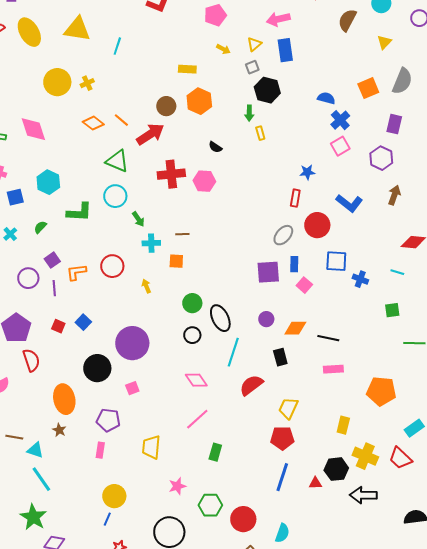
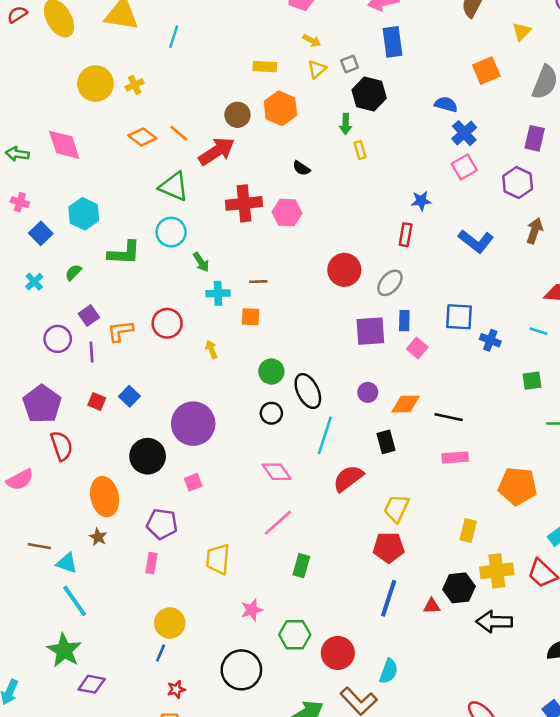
yellow triangle: (254, 44) -> (317, 69), moved
orange square: (368, 88) -> (486, 71), moved
blue square: (15, 197) -> (41, 233), turned -30
red circle: (317, 225) -> (344, 270), moved
yellow cross: (365, 456) -> (497, 571), turned -30

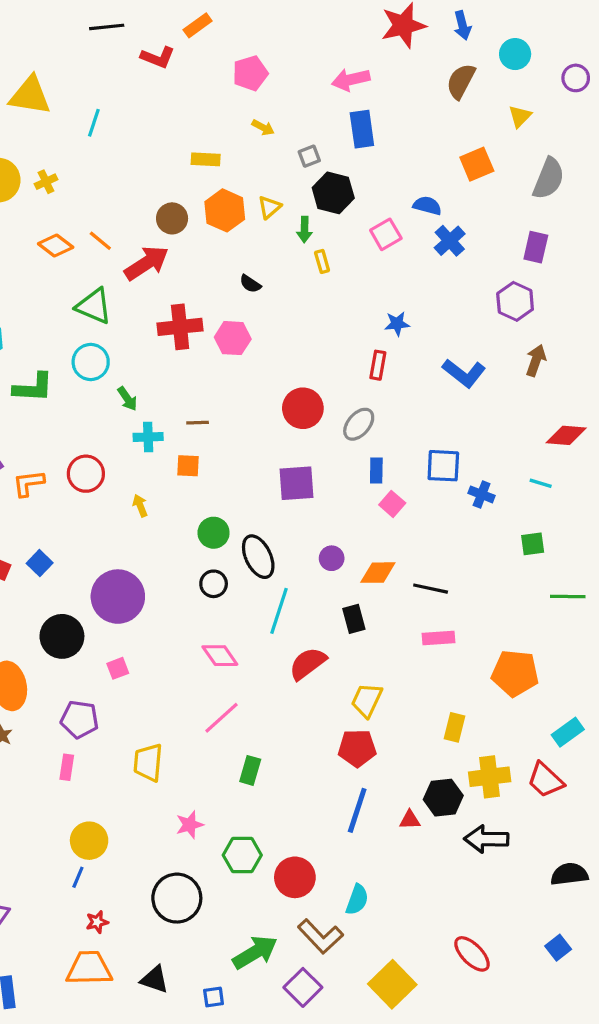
yellow triangle: (317, 69) -> (269, 207), moved
pink square: (464, 167) -> (386, 234), moved
purple square: (370, 331) -> (297, 483), moved

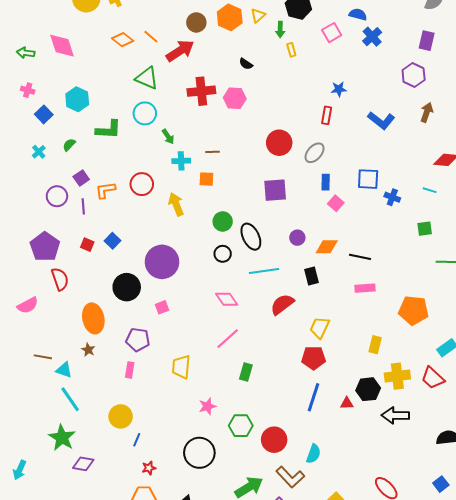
yellow arrow: (140, 506) -> (176, 204), size x1.6
cyan line: (279, 611) -> (264, 271), turned 64
yellow circle: (89, 841) -> (121, 416), moved

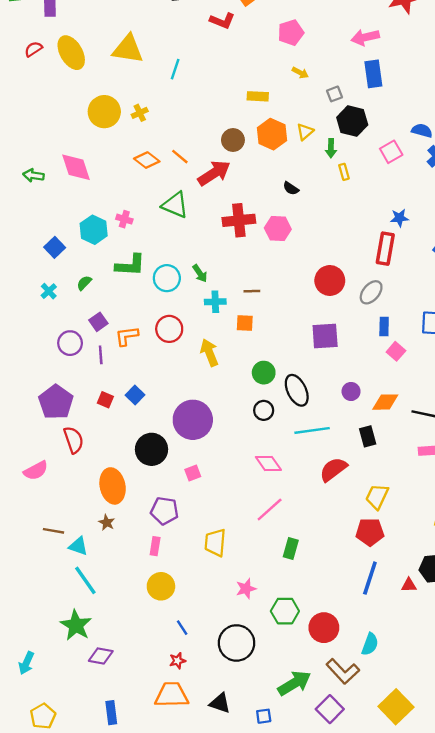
pink cross: (28, 90) -> (124, 219), moved
cyan circle: (145, 113) -> (167, 278), moved
red rectangle: (327, 115) -> (385, 249), size x1.5
yellow circle: (121, 416) -> (161, 586), moved
blue line: (137, 440) -> (182, 628), moved, turned -56

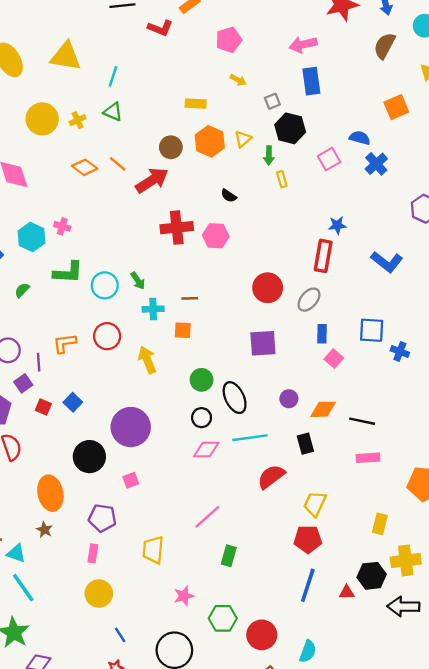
green triangle: (175, 205) -> (113, 112), moved, size x0.7
purple square: (98, 322) -> (23, 383), moved
pink diamond: (268, 464) -> (206, 450), moved, turned -56

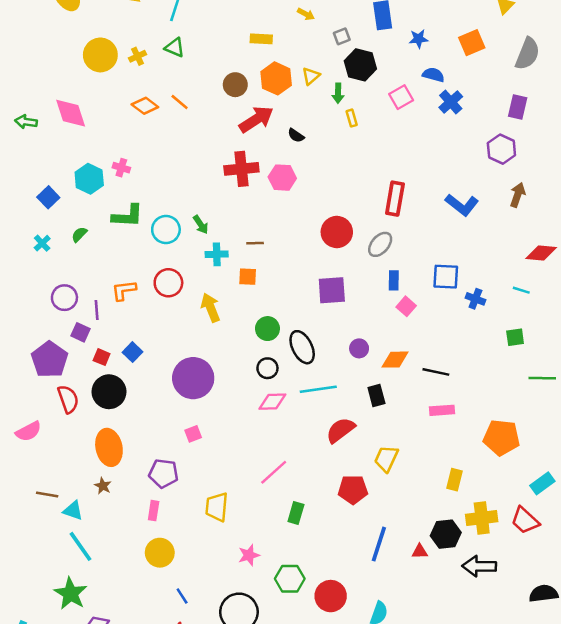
red arrow: (152, 180) -> (256, 119), moved
blue star: (337, 225) -> (419, 39), moved
purple square: (23, 383) -> (81, 332), turned -30
black circle: (89, 457) -> (109, 392), moved
red pentagon: (308, 539) -> (353, 490), moved

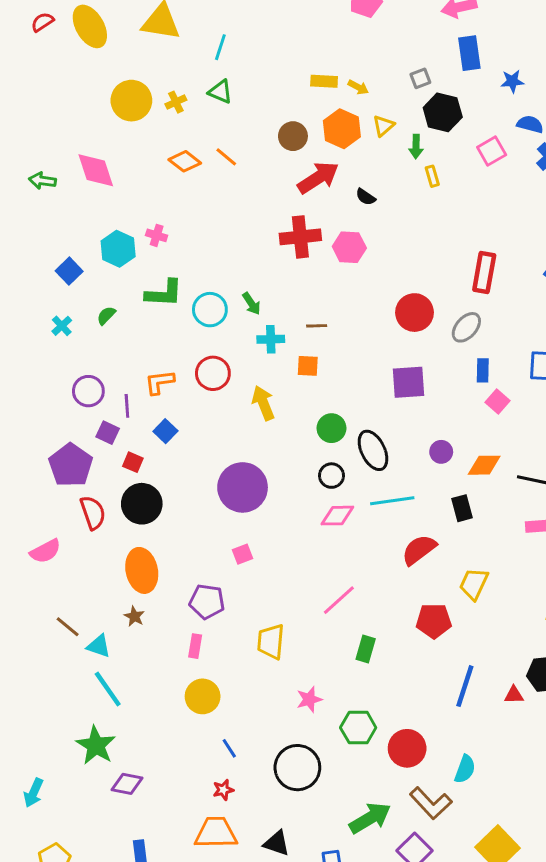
yellow arrow: (306, 14) -> (358, 87), moved
blue square: (133, 352) -> (165, 431), moved
brown line: (47, 494) -> (68, 627), turned 30

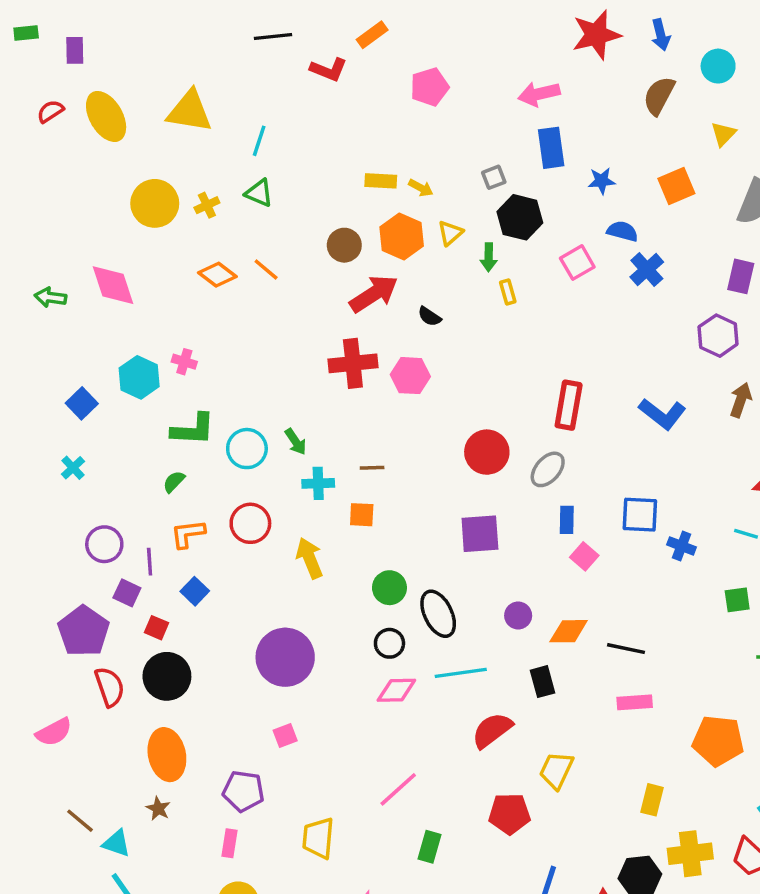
green semicircle: (106, 315) -> (174, 482), moved

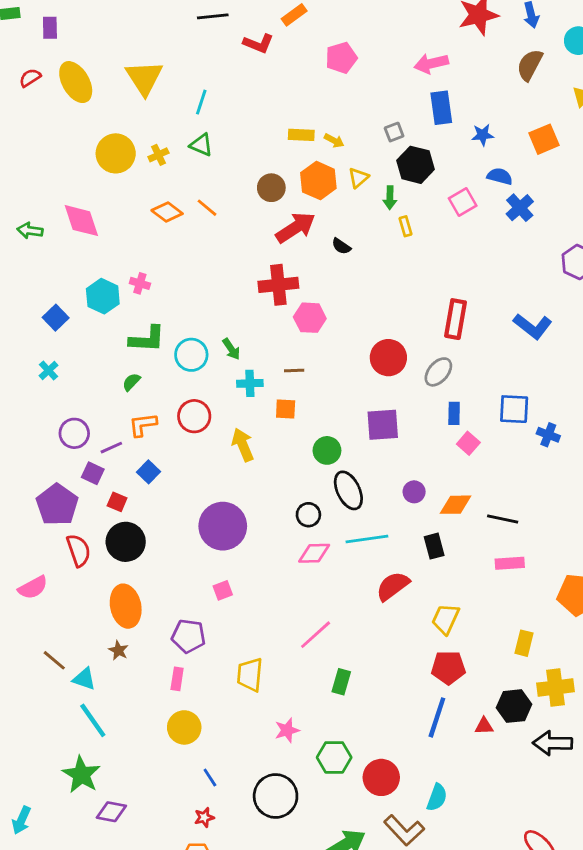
yellow triangle: (190, 111) -> (144, 78), turned 48
pink hexagon: (410, 376) -> (310, 318), moved
purple line: (150, 562) -> (111, 448), turned 70
green circle: (389, 588) -> (327, 450), moved
red pentagon: (509, 814) -> (448, 667), moved

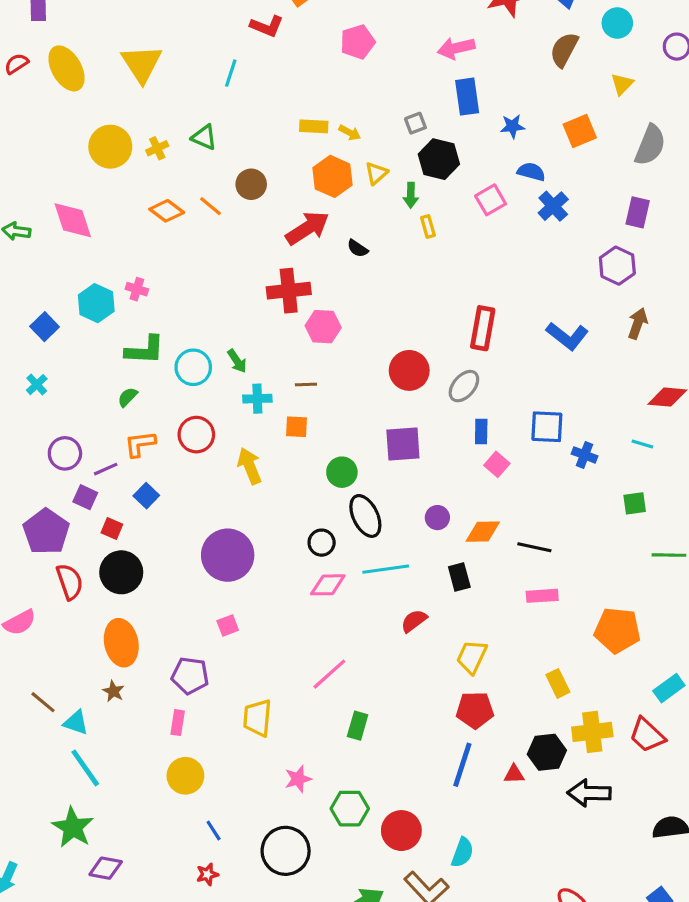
cyan line: (201, 102) -> (231, 73), moved
brown circle: (271, 188) -> (251, 184), moved
red semicircle: (393, 586) -> (414, 621), size x0.7
yellow rectangle: (524, 643) -> (558, 683), turned -40

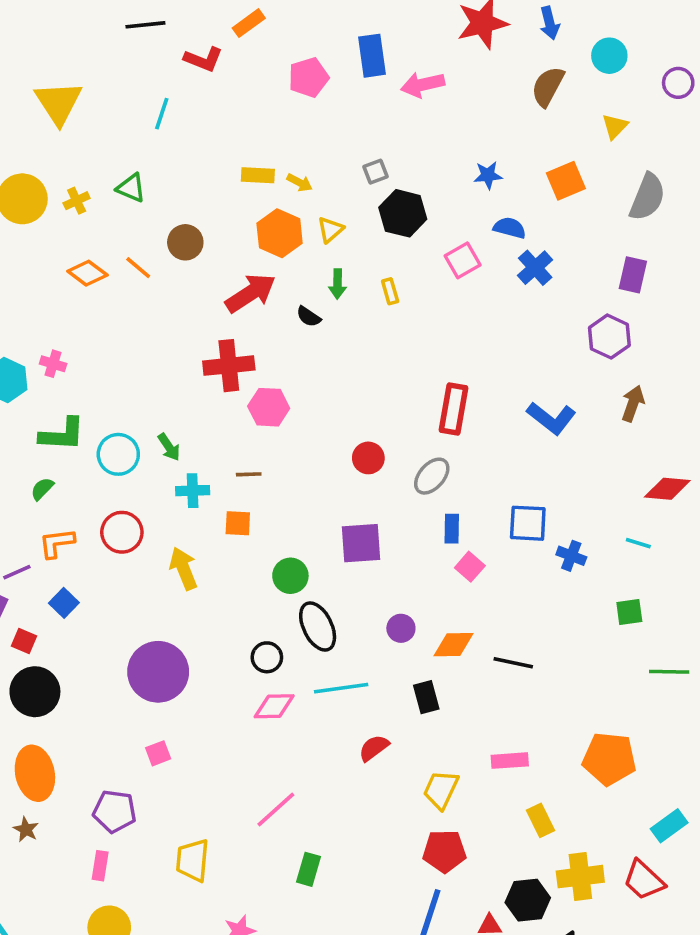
blue rectangle: (467, 97) -> (372, 56), moved
green arrow: (411, 195) -> (338, 284), moved
red circle: (409, 370) -> (368, 458), size x0.7
pink rectangle: (542, 596) -> (510, 761), moved

